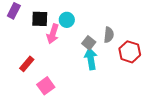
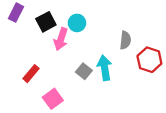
black square: (40, 19) -> (46, 22), turned -30
gray square: (89, 43) -> (84, 71), moved

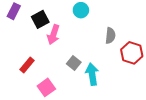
cyan circle: (77, 23) -> (81, 10), moved
cyan arrow: (105, 68) -> (92, 74), moved

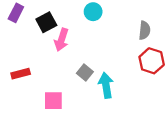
gray semicircle: (110, 36) -> (145, 30), moved
red rectangle: (27, 65) -> (21, 74), moved, turned 35
pink square: (46, 87) -> (53, 101), turned 36

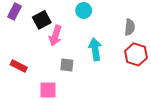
gray square: (85, 72) -> (67, 65), moved, turned -32
red rectangle: (21, 74) -> (19, 66), turned 42
cyan arrow: (106, 85) -> (95, 49), moved

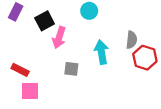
gray semicircle: (130, 27) -> (132, 40), moved
pink square: (48, 90) -> (30, 91), moved

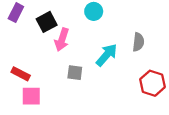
cyan arrow: (101, 52) -> (107, 55), turned 50
red hexagon: (145, 58) -> (152, 83), moved

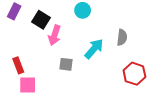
black square: (47, 22) -> (41, 20), turned -30
red rectangle: (21, 74) -> (18, 65), turned 42

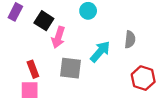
gray square: (66, 64) -> (70, 68), size x1.5
red rectangle: (18, 65) -> (33, 69), moved

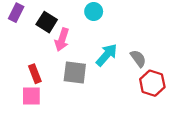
gray semicircle: (130, 39) -> (138, 58), moved, turned -42

